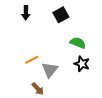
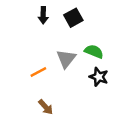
black arrow: (26, 13) -> (43, 15), moved
gray triangle: (50, 70) -> (66, 59), moved

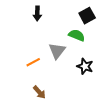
black square: (73, 18) -> (87, 16), moved
green semicircle: (94, 52) -> (77, 35), moved

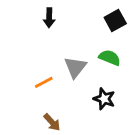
green semicircle: (77, 35) -> (110, 58), moved
black star: (85, 66) -> (104, 99), moved

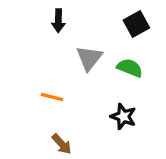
gray triangle: (75, 67) -> (89, 58), moved
orange line: (44, 82) -> (52, 97), turned 42

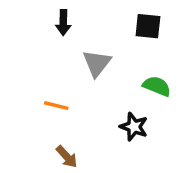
black square: (136, 24) -> (148, 26), turned 35
green semicircle: (130, 68) -> (157, 86), moved

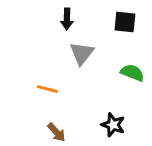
black arrow: (63, 23) -> (67, 19), moved
black star: (134, 127) -> (113, 125), moved

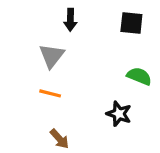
gray triangle: (82, 53) -> (52, 56), moved
black star: (113, 125) -> (119, 114), moved

